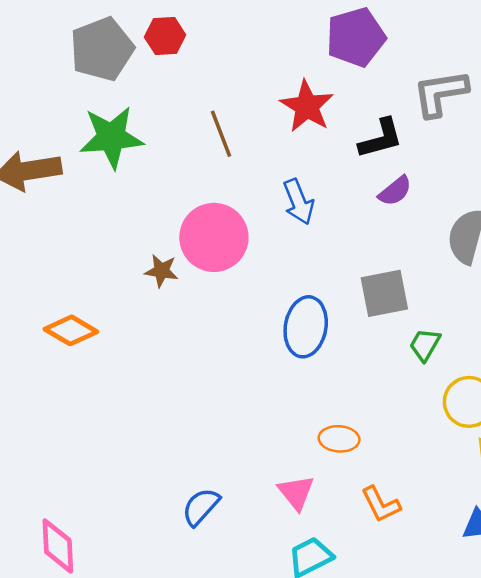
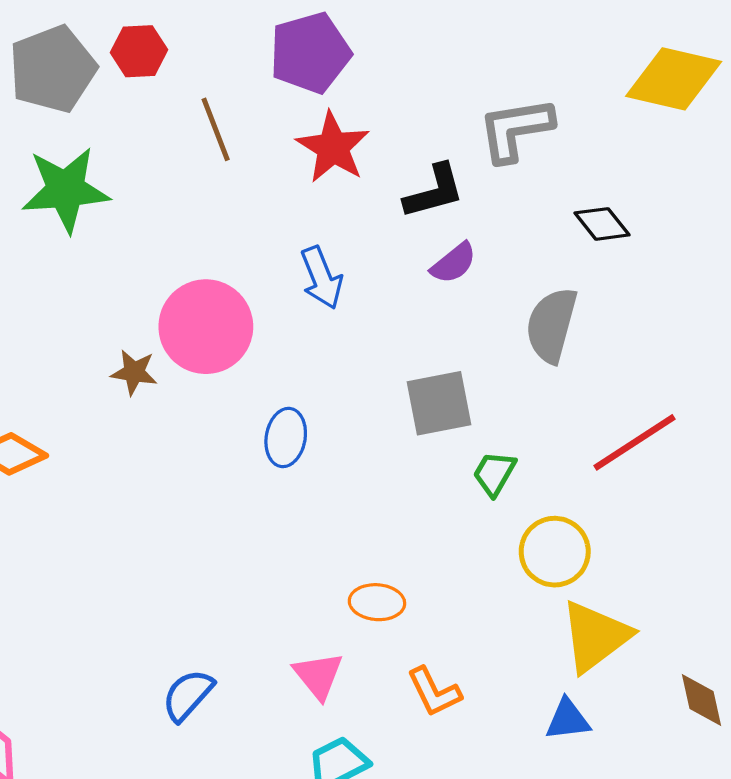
purple pentagon: (356, 37) -> (310, 53), moved
brown line: (221, 134) -> (216, 129), moved
blue ellipse: (306, 327) -> (286, 438), moved, size x0.7

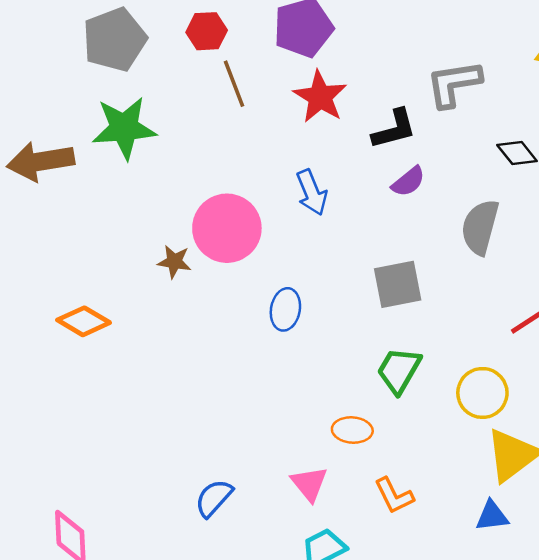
red hexagon: (139, 51) -> (207, 31), moved
green trapezoid: (494, 473) -> (399, 370), moved, size x1.4

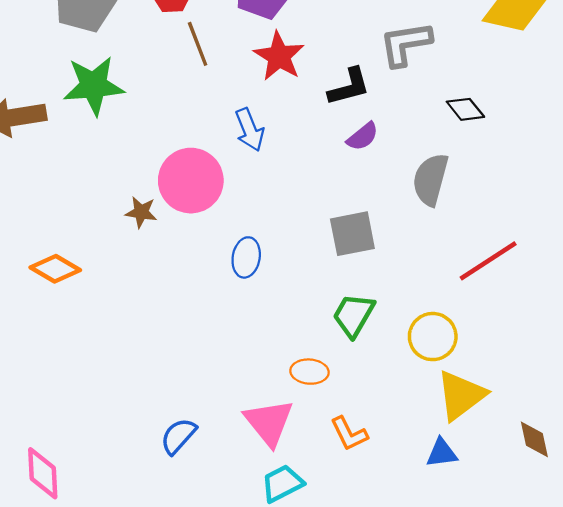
blue arrow: (312, 192) -> (250, 130), moved
pink triangle: (309, 484) -> (269, 422), size x1.4

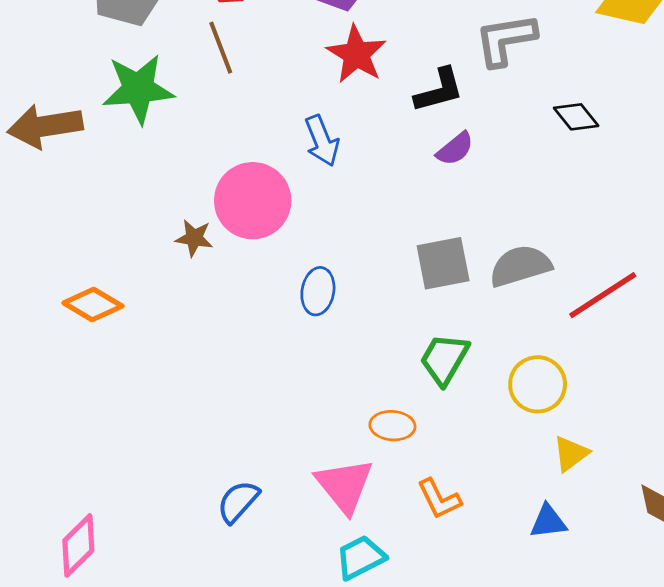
brown line: (198, 44) -> (221, 48), moved
gray semicircle: (430, 179) -> (520, 266), moved, turned 58
yellow triangle: (461, 395) -> (571, 454), size x0.6
pink diamond: (43, 473) -> (78, 545), turned 48

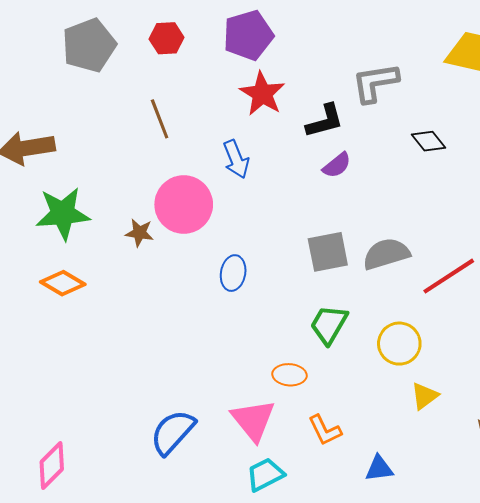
brown line: (221, 48) -> (160, 119), moved
green star: (138, 89) -> (63, 214), moved
blue semicircle: (238, 502) -> (173, 432), size x1.4
blue triangle: (548, 521) -> (379, 468), moved

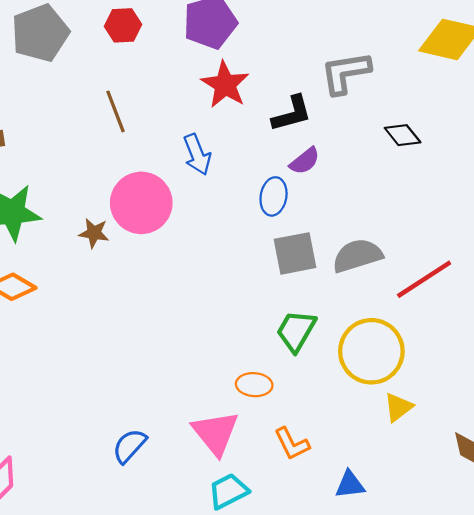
blue ellipse: (233, 273) -> (274, 196), moved
yellow circle: (399, 344) -> (371, 351), size x1.4
blue semicircle: (173, 432) -> (129, 446), size x0.7

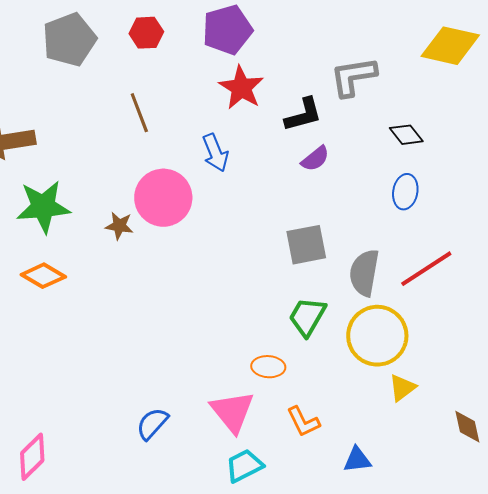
blue ellipse: (274, 196) -> (405, 192), moved
gray semicircle: (357, 256) -> (364, 273), moved, turned -63

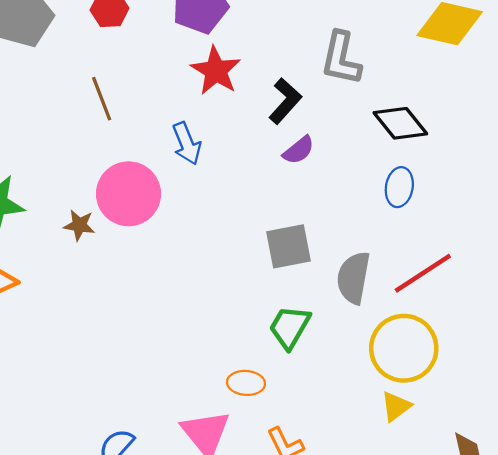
gray L-shape: (353, 77) -> (341, 58), turned -69
black L-shape: (303, 115) -> (285, 101), turned -33
black diamond: (406, 135) -> (400, 123), size x1.4
yellow circle: (377, 336) -> (404, 348), moved

